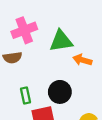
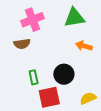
green triangle: (61, 41) -> (74, 18), moved

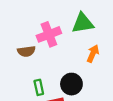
pink cross: (32, 20) -> (49, 34), moved
orange arrow: (84, 46) -> (93, 54), turned 98

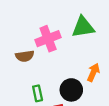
orange arrow: (93, 54) -> (93, 72), moved

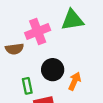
orange arrow: (93, 72) -> (75, 81), moved
black circle: (71, 90) -> (53, 70), moved

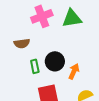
pink cross: (38, 32) -> (42, 16), moved
green rectangle: (27, 86) -> (35, 66), moved

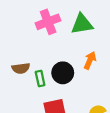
brown semicircle: (22, 43) -> (21, 68), moved
orange arrow: (74, 71) -> (90, 60), moved

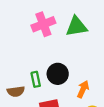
orange arrow: (90, 60) -> (83, 89), moved
brown semicircle: (21, 68) -> (16, 91), moved

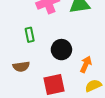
green rectangle: (36, 79) -> (30, 35), moved

